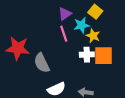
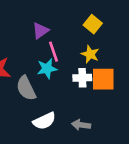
purple triangle: (65, 14) -> (40, 31), moved
cyan star: (82, 25) -> (47, 69), moved

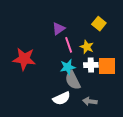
yellow star: (90, 54) -> (87, 47), moved
cyan star: (47, 69) -> (68, 67), moved
gray semicircle: (26, 88) -> (73, 80), moved

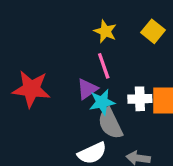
purple triangle: (59, 29) -> (87, 89), moved
yellow star: (87, 47) -> (105, 31), moved

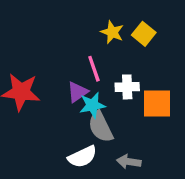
yellow star: (105, 31) -> (112, 32), moved
white cross: (140, 99) -> (127, 87), moved

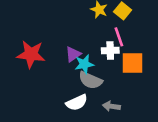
pink line: (94, 69) -> (119, 37), moved
gray semicircle: (101, 127) -> (90, 80), turned -40

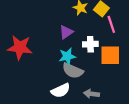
pink line: (119, 37) -> (111, 24), moved
purple triangle: (73, 54) -> (66, 32), moved

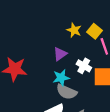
white cross: (90, 44) -> (84, 66), turned 32

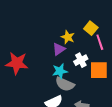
yellow star: (74, 30) -> (68, 37), moved
white cross: (84, 66) -> (81, 60), turned 32

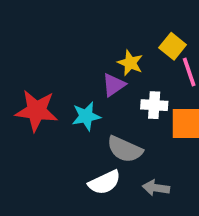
white cross: (81, 60) -> (154, 105), turned 32
cyan star: (60, 71) -> (86, 116), moved

